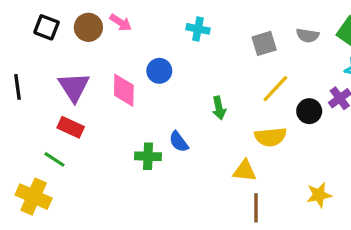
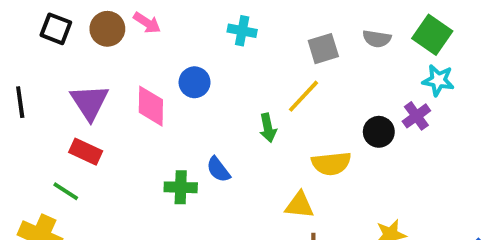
yellow line: (275, 89) -> (303, 96), moved

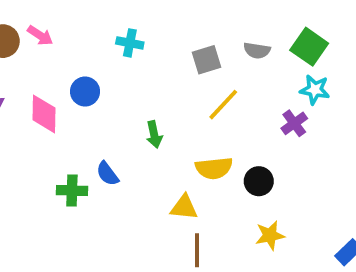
yellow line: (303, 96) -> (223, 105), moved
black circle: (379, 132) -> (259, 181), moved

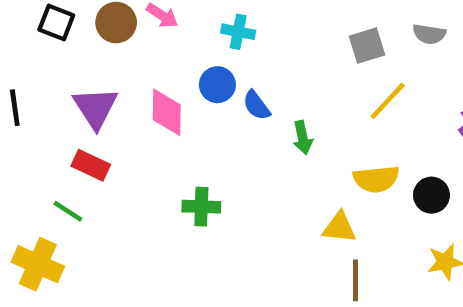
cyan cross: (130, 43) -> (238, 32), moved
blue semicircle: (107, 174) -> (257, 105), moved

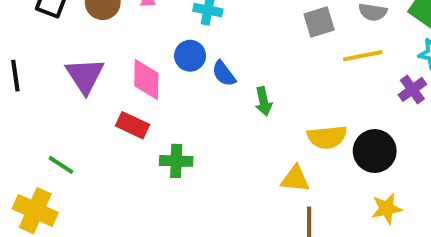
yellow line: (388, 101) -> (363, 56), moved, turned 36
red rectangle: (91, 165) -> (132, 125), moved
black circle: (431, 195) -> (375, 151), size x1.4

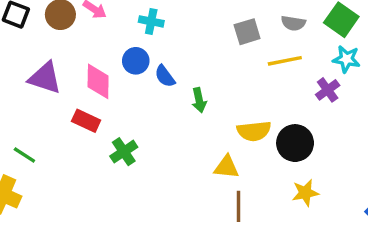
purple triangle: (85, 76) -> (45, 78), turned -39
green cross: (176, 161) -> (124, 152), turned -36

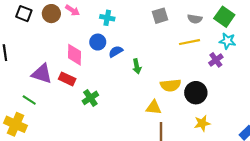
gray square: (247, 32) -> (160, 16), moved
blue semicircle: (165, 76) -> (116, 52), turned 96
purple triangle: (45, 78) -> (42, 74), moved

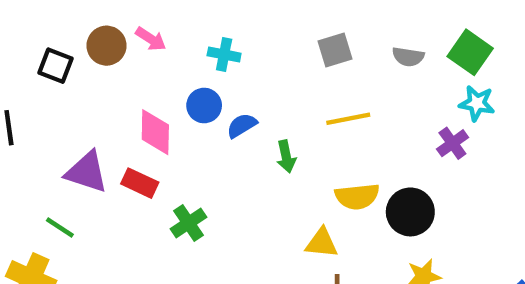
black square: (24, 14) -> (55, 66), moved
yellow line: (190, 42) -> (348, 119), moved

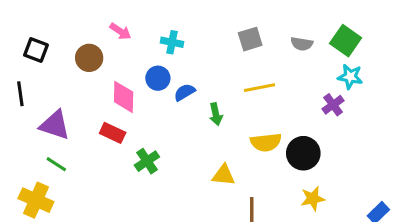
brown circle: (107, 46) -> (89, 58), moved
black square: (55, 66) -> (36, 50), moved
purple triangle: (87, 172) -> (55, 125), moved
yellow triangle: (322, 243) -> (224, 175), moved

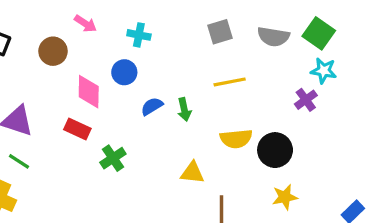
gray semicircle: (302, 44) -> (273, 37), size x1.4
blue semicircle: (184, 92) -> (152, 106), moved

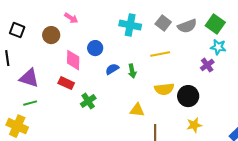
gray square: (220, 32) -> (163, 23), moved, turned -35
cyan cross: (139, 35) -> (130, 25), moved, size x1.5
gray semicircle: (273, 37) -> (187, 26), turned -30
green line: (19, 161) -> (30, 103), turned -48

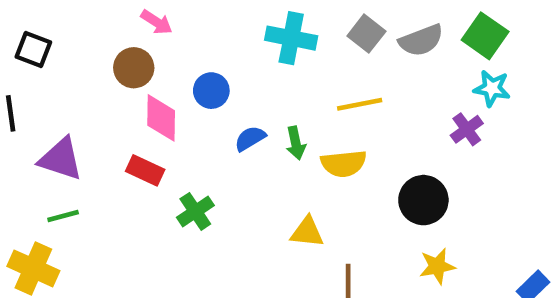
brown circle: (51, 35) -> (134, 68), moved
yellow semicircle: (164, 89) -> (344, 164), moved

